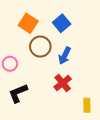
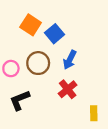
blue square: (62, 23) -> (54, 34), moved
brown circle: (40, 47) -> (38, 63), moved

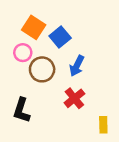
pink circle: (11, 69) -> (23, 53), moved
black L-shape: (20, 100) -> (22, 110), turned -50

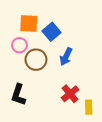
orange square: (34, 27) -> (29, 23), turned -30
red cross: (74, 98) -> (70, 94), moved

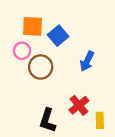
blue arrow: (66, 57) -> (87, 61), moved
black L-shape: (18, 95) -> (48, 120), moved

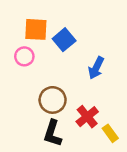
brown circle: (41, 67) -> (53, 100), moved
yellow rectangle: (100, 120) -> (110, 133), turned -35

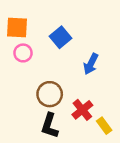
orange square: (36, 29) -> (17, 28), moved

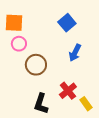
blue square: (61, 37) -> (67, 23), moved
brown circle: (50, 94) -> (36, 65), moved

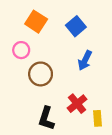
orange square: (14, 23) -> (36, 22), moved, turned 30
yellow rectangle: (86, 104) -> (98, 118), turned 32

